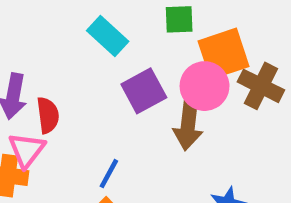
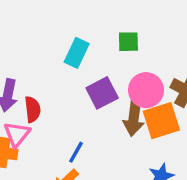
cyan rectangle: (108, 36) -> (77, 53), turned 72
orange square: (223, 54) -> (161, 121), moved

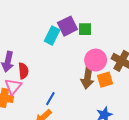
purple square: (102, 93) -> (67, 26), moved
orange square: (161, 121) -> (105, 80), size x0.7

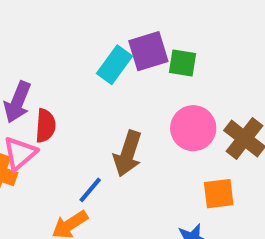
brown arrow: (87, 78) -> (128, 154), moved
orange square: (105, 80) -> (219, 194), moved

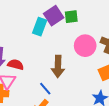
red semicircle: (45, 126) -> (16, 65), turned -63
blue line: (90, 190) -> (45, 89), turned -64

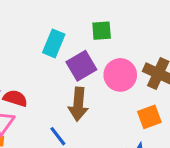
purple square: (54, 16) -> (81, 66), moved

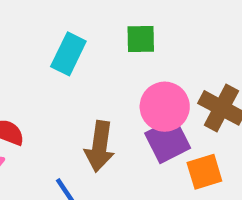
purple square: (81, 66) -> (168, 141), moved

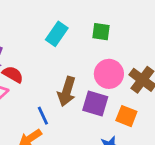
purple square: (168, 141) -> (95, 104), moved, turned 35
orange square: (204, 172) -> (126, 116), turned 30

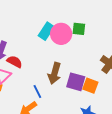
pink circle: (109, 74) -> (61, 34), moved
orange square: (126, 116) -> (90, 86), moved

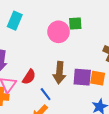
cyan rectangle: (46, 31) -> (15, 21), moved
red semicircle: (15, 62) -> (29, 77), moved, turned 105

